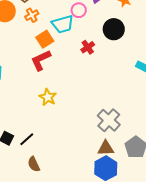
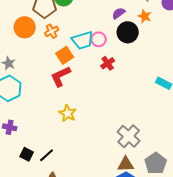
pink circle: (79, 10) -> (99, 39), moved
black circle: (114, 29) -> (128, 32), moved

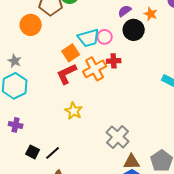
orange cross: (52, 31) -> (95, 69), moved, size x1.6
red cross: (108, 63) -> (114, 61), turned 32
gray cross: (129, 136) -> (118, 137), moved

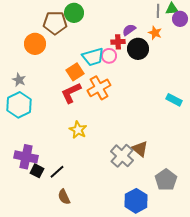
red cross: (114, 61) -> (118, 42), moved
purple cross: (16, 125) -> (26, 157), moved, size x1.6
brown triangle: (132, 162) -> (140, 149), moved, turned 42

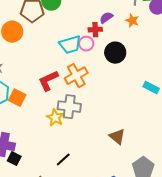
black circle: (138, 49) -> (115, 53), moved
orange square: (75, 72) -> (17, 98), moved, turned -30
gray cross: (122, 156) -> (69, 107), moved, turned -35
black line: (57, 172) -> (63, 160), moved

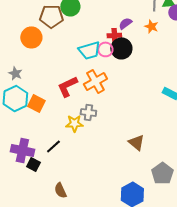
black circle: (115, 53) -> (121, 48), moved
gray cross: (69, 107) -> (88, 112), size x0.7
yellow star: (55, 118) -> (74, 123), turned -30
black line: (63, 160) -> (53, 146), moved

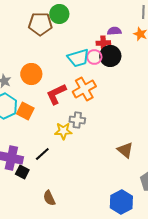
purple semicircle: (125, 23) -> (114, 31), turned 32
orange circle: (31, 37) -> (31, 74), moved

